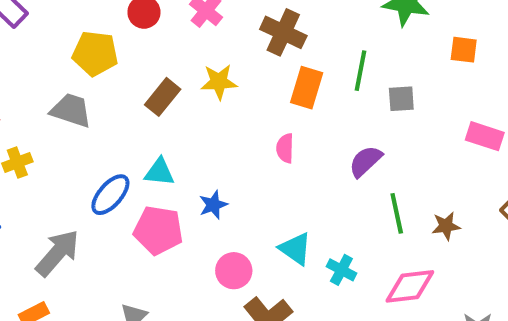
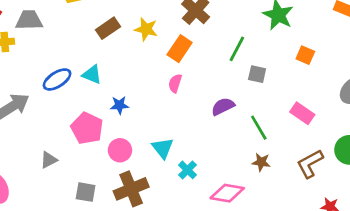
orange rectangle: (307, 88) -> (180, 49), moved
gray trapezoid: (71, 110) -> (29, 20), moved, turned -36
green line: (397, 213) -> (259, 128), moved, turned -35
pink pentagon: (158, 230) -> (87, 128), moved

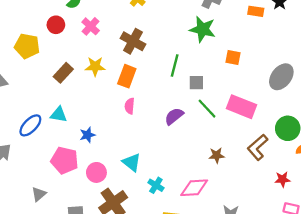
pink rectangle: (302, 113) -> (242, 107), size x1.4
green line: (259, 128) -> (207, 109), moved
cyan cross: (187, 170) -> (156, 185), moved

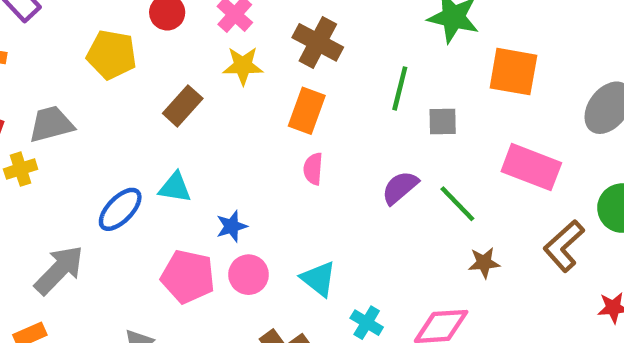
orange square: (233, 58) -> (513, 72), size x1.6
yellow star: (95, 66) -> (243, 66), moved
green line: (207, 109) -> (457, 204), moved
pink circle: (96, 172) -> (249, 275), moved

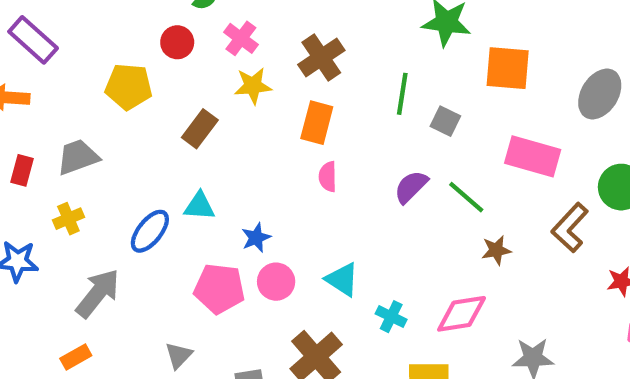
brown cross: (318, 42) -> (321, 58), turned 33
gray square: (443, 122) -> (445, 121), turned 32
yellow cross: (21, 169) -> (68, 219), moved

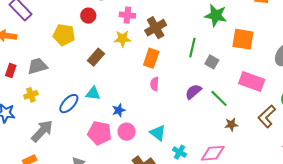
pink cross: (241, 38) -> (127, 15), moved, turned -35

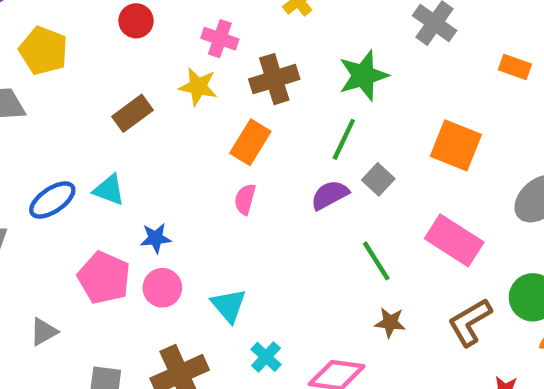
green star: (216, 15) -> (363, 75), moved, turned 30
yellow pentagon: (64, 35) -> (44, 51), moved
purple semicircle: (193, 92) -> (330, 195), moved

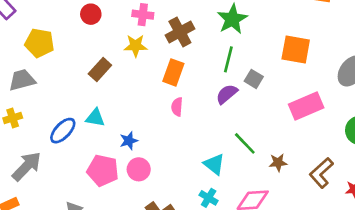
pink rectangle: (454, 240) -> (306, 106), turned -44
green line: (376, 261) -> (245, 143), moved
cyan triangle: (229, 305) -> (214, 164), moved
brown L-shape: (470, 322) -> (321, 173), moved

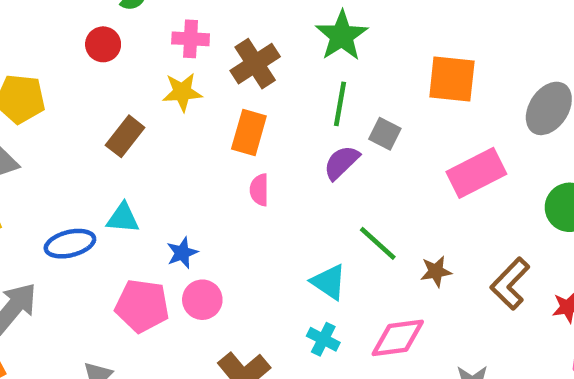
blue ellipse: (63, 131) -> (70, 244), turned 36

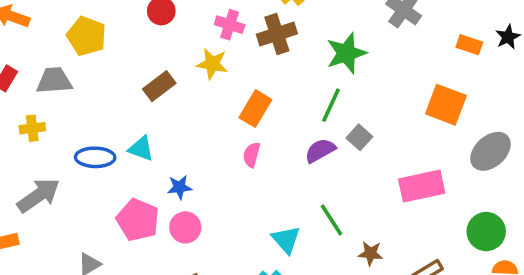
brown cross: (255, 64) -> (277, 34), moved
orange square: (452, 79) -> (446, 105), moved

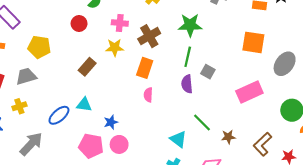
brown cross: (277, 34) -> (149, 36), moved
green star: (346, 53) -> (190, 25), turned 30
purple semicircle: (320, 150) -> (187, 84), turned -54
blue ellipse: (95, 157) -> (59, 115), turned -30

